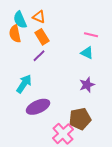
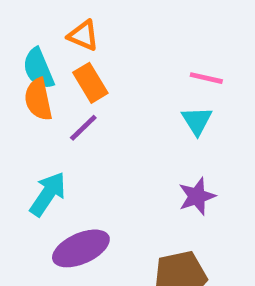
cyan semicircle: (20, 20) -> (38, 69), moved
orange semicircle: (15, 34) -> (38, 99), moved
cyan triangle: (87, 53) -> (197, 121), turned 32

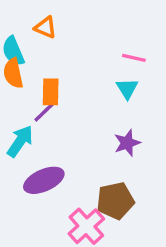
orange rectangle: (90, 83) -> (51, 92), moved, turned 32
purple line: (83, 128) -> (44, 112), moved

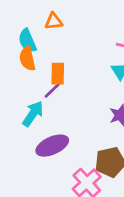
orange triangle: (46, 27) -> (54, 21), turned -30

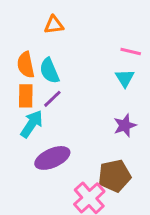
cyan semicircle: (27, 41) -> (49, 71), moved
orange rectangle: (58, 74) -> (26, 96), moved

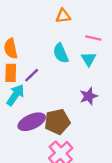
orange triangle: (54, 25) -> (63, 16), moved
cyan semicircle: (49, 71) -> (61, 53), moved
brown pentagon: (114, 176) -> (57, 122), moved

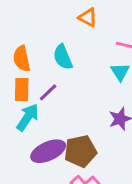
orange triangle: (63, 16) -> (88, 17), turned 35
cyan semicircle: (61, 53) -> (63, 57), moved

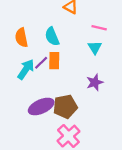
orange rectangle: (22, 89) -> (54, 61), moved
cyan arrow: (28, 117) -> (26, 69), moved

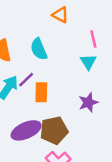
pink line: (99, 28) -> (93, 39), turned 64
orange rectangle: (54, 61) -> (41, 92), moved

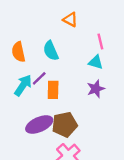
cyan triangle: (88, 62) -> (96, 62), turned -42
purple star: (88, 102) -> (96, 89), moved

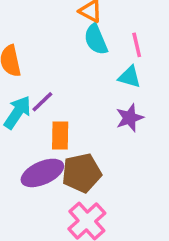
cyan semicircle: (51, 51) -> (96, 39), moved
orange rectangle: (53, 90) -> (60, 136), moved

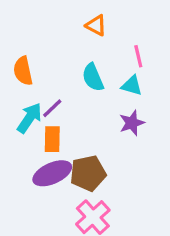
cyan semicircle: (96, 39) -> (93, 77), moved
orange rectangle: (60, 136) -> (52, 139), moved

